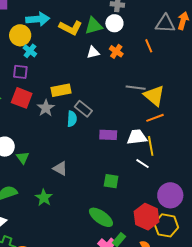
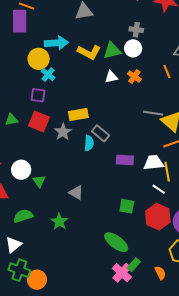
red hexagon: (147, 217) -> (158, 217), moved

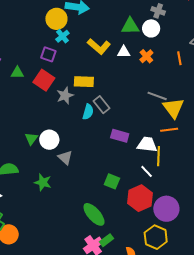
yellow L-shape: (89, 52) -> (99, 46), moved
white circle: (21, 170) -> (49, 140), moved
green star: (59, 222) -> (43, 182), turned -30

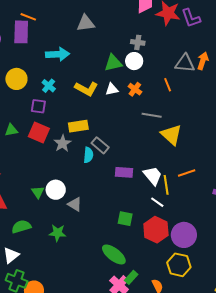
yellow circle: (56, 19) -> (16, 79), moved
gray line: (157, 96) -> (152, 115), moved
orange line: (169, 130) -> (187, 173), moved
white trapezoid: (147, 144) -> (153, 176), turned 55

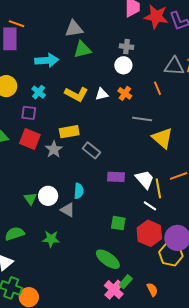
green triangle: (113, 63) -> (82, 50), moved
cyan semicircle: (88, 155) -> (79, 191), moved
yellow hexagon: (179, 265) -> (171, 254), moved

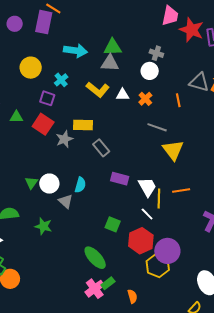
gray triangle: (74, 29) -> (110, 63), moved

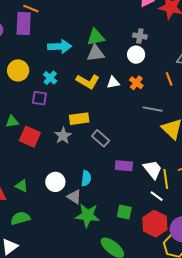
red square: (43, 124) -> (30, 137), moved
green triangle: (31, 183) -> (22, 186), moved, turned -32
green star: (43, 226) -> (87, 215), moved, size x1.4

